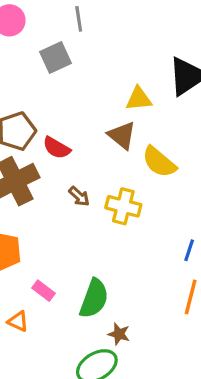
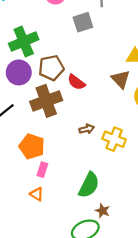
brown arrow: (79, 196) -> (87, 129), moved, turned -64
yellow cross: (123, 206) -> (114, 139), moved
pink rectangle: (43, 291) -> (42, 170), moved, turned 64

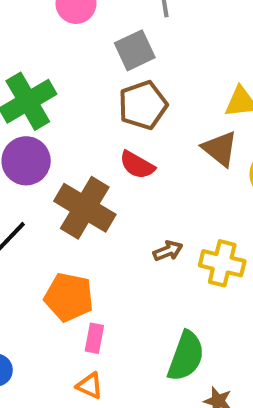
brown pentagon: (51, 68) -> (143, 105), moved
brown cross: (46, 101) -> (85, 208), turned -32

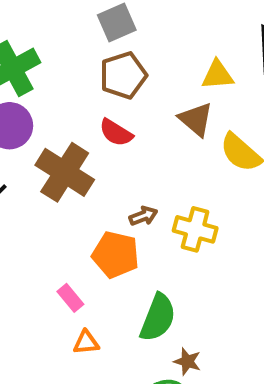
orange pentagon: (69, 297) -> (116, 255), moved
pink rectangle: (94, 338) -> (70, 298), turned -52
orange triangle: (90, 386) -> (86, 342), moved, turned -32

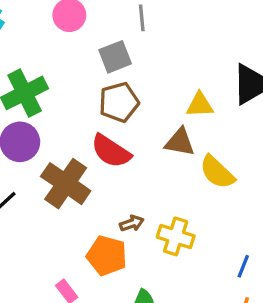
brown triangle: (196, 119) -> (180, 142), turned -32
red semicircle: (116, 133) -> (111, 151), size x1.4

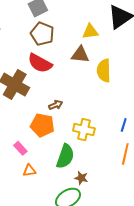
brown pentagon: (119, 102) -> (42, 34), turned -30
yellow semicircle: (217, 172) -> (104, 71), turned 50
yellow cross: (176, 236) -> (84, 130), moved

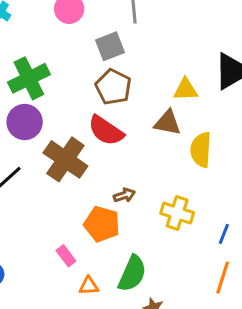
yellow cross: (84, 130) -> (177, 213), moved
orange triangle: (29, 171) -> (89, 286), moved

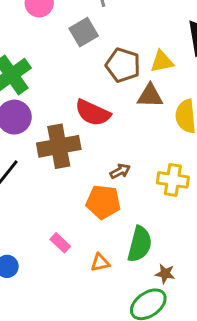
brown pentagon: (113, 87) -> (123, 65), moved
brown cross: (65, 159) -> (59, 146), turned -36
pink rectangle: (66, 256) -> (60, 243), moved

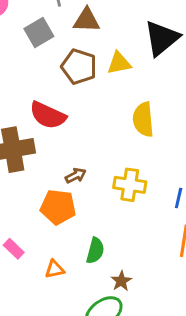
brown triangle: (150, 96) -> (87, 20), moved
green semicircle: (140, 244) -> (95, 251), size x0.7
brown star: (165, 274) -> (121, 281), turned 30

